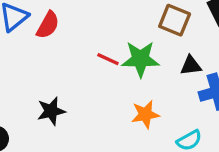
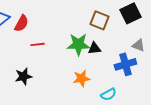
red line: (108, 59) -> (37, 44), moved, turned -32
black triangle: (191, 66) -> (94, 48), moved

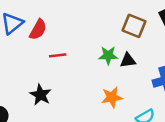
green star: (78, 44) -> (108, 55), size x0.7
black star: (23, 76) -> (40, 95), turned -30

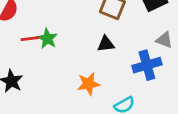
green star: (108, 55) -> (47, 39), moved, turned 30

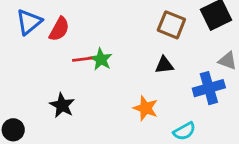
orange star: (89, 84) -> (146, 108), turned 30

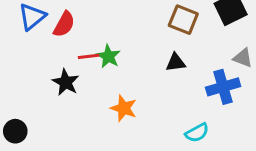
black star: (62, 105) -> (66, 82), moved
orange star: (146, 108) -> (124, 108), moved

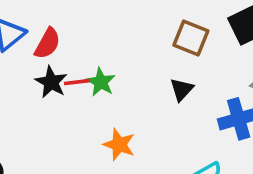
black triangle: (176, 62) -> (182, 89), turned -40
black star: (66, 82) -> (51, 82), moved

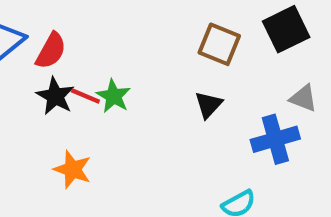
red line: (77, 82) -> (85, 96), turned 30
orange star: (119, 145) -> (73, 169), moved

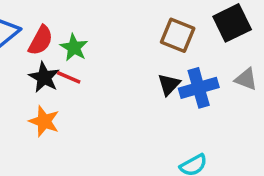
green star: (114, 96) -> (74, 47), moved
blue cross: (275, 139) -> (199, 88), moved
orange star: (73, 169) -> (44, 121), moved

